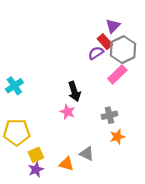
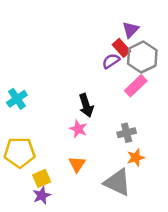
gray triangle: (87, 154) -> (117, 182), moved, size x1.6
orange triangle: (66, 164) -> (77, 164), moved, turned 49

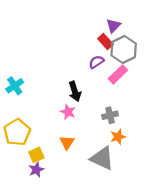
purple semicircle: (111, 61) -> (96, 62), moved
yellow pentagon: (20, 152) -> (17, 132), turned -30

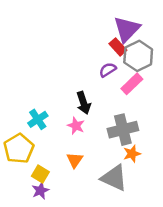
purple triangle: (113, 26) -> (127, 29), size x1.6
cyan cross: (15, 86) -> (38, 119), moved
gray cross: (110, 115) -> (123, 130), size x1.6
yellow square: (36, 155) -> (40, 174), turned -35

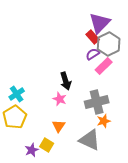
purple semicircle: (108, 70) -> (93, 54), moved
cyan cross: (38, 119) -> (17, 94), moved
yellow square: (40, 174) -> (47, 145), moved

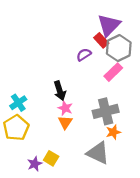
purple semicircle: (93, 54) -> (84, 55), moved
black arrow: (66, 81) -> (60, 91), moved
orange triangle: (59, 126) -> (65, 122), moved

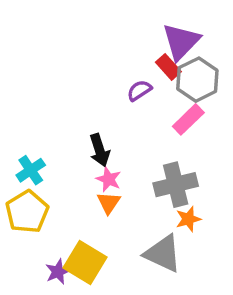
yellow square: (51, 158) -> (85, 263), size x1.6

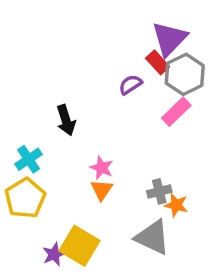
black arrow: (100, 150) -> (66, 120), moved
gray cross: (176, 185) -> (159, 191), moved, size x0.6
orange star: (188, 219) -> (176, 205), turned 30

